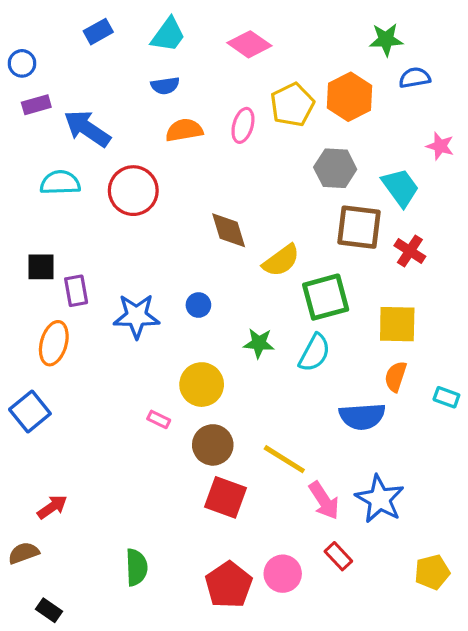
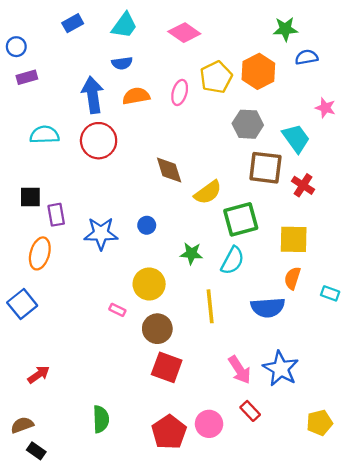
blue arrow: (87, 129) -> (93, 95), moved, turned 48
yellow line: (284, 459) -> (210, 306), moved, turned 52
brown semicircle: (24, 553) -> (22, 425), moved

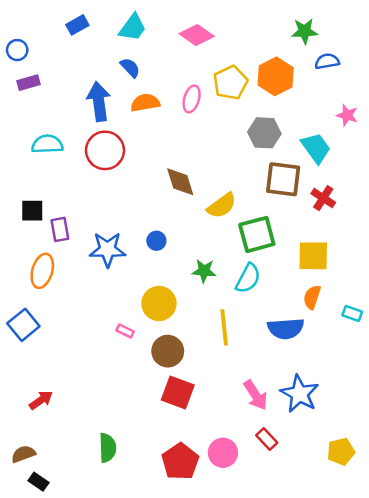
blue semicircle: (122, 63) -> (130, 68), turned -126

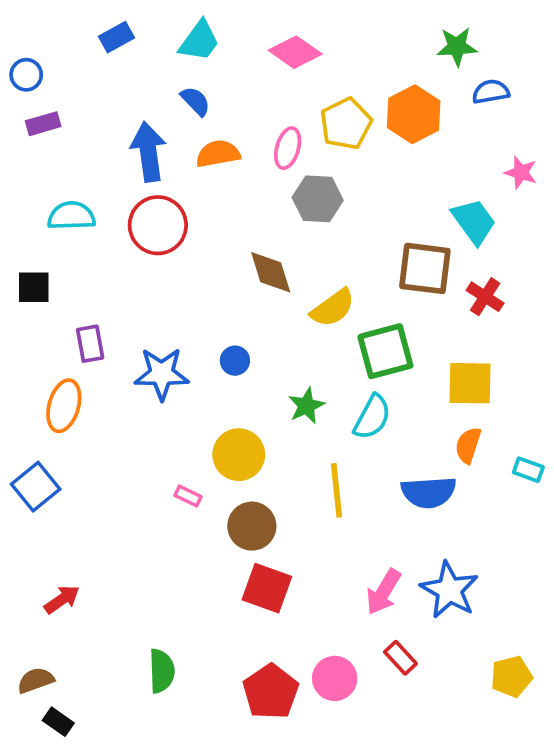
gray hexagon: (264, 133) -> (318, 199), moved
black square: (32, 211) -> (34, 287), moved
green star: (204, 271) -> (306, 406), turned -30
pink arrow: (256, 395) -> (384, 592), turned 64

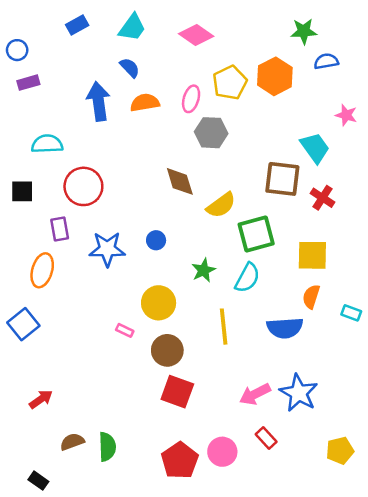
red circle: (158, 225) -> (83, 186), moved
pink arrow: (384, 592) -> (255, 394), turned 32
brown semicircle: (36, 680) -> (72, 442), moved

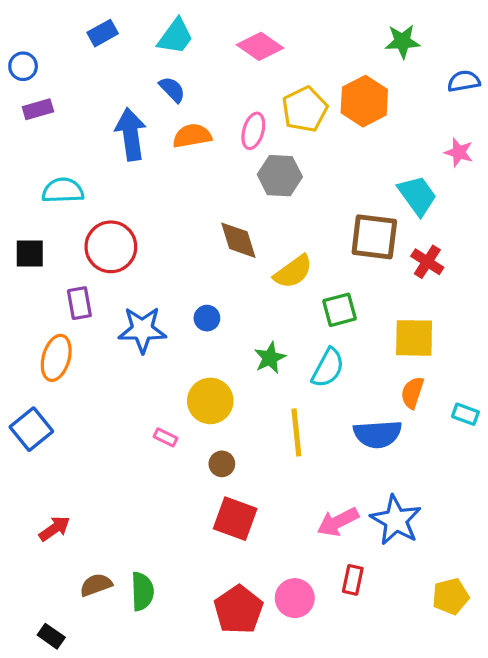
blue semicircle: (326, 61) -> (464, 81), moved
green square: (256, 234) -> (339, 310), size x0.7
brown circle: (167, 350) -> (222, 464), size x0.6
red rectangle: (266, 438) -> (353, 580), turned 55

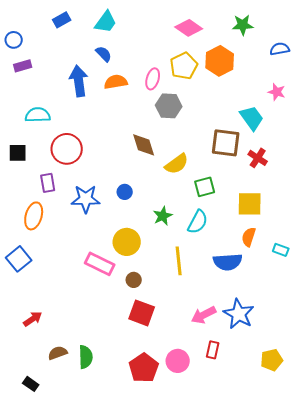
pink diamond: (260, 46) -> (189, 28), moved
pink rectangle: (166, 437) -> (100, 264), size x2.0

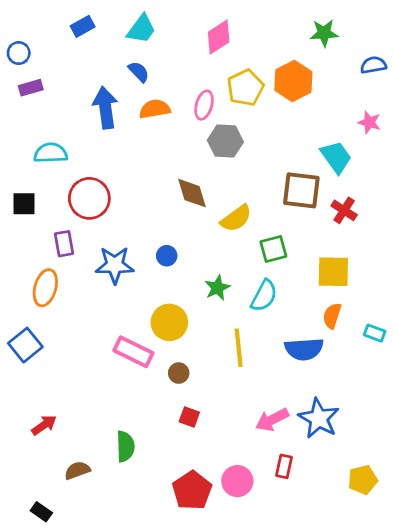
pink diamond: (189, 28) -> (219, 37), moved, turned -68
red square: (142, 313) -> (189, 417), size x0.6
green semicircle: (86, 357) -> (125, 446), moved

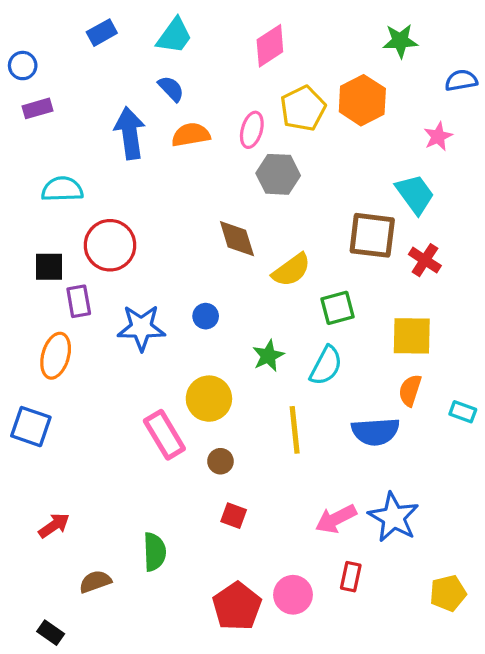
pink star: (369, 122) -> (438, 136), moved, turned 30
black square: (24, 204) -> (49, 267), moved
blue square: (25, 345) -> (31, 427), turned -32
pink rectangle: (133, 352) -> (164, 435), turned 33

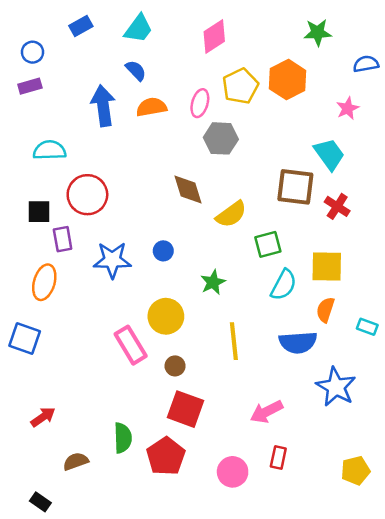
blue circle: (23, 66) -> (33, 52), moved
cyan semicircle: (326, 366) -> (284, 285), moved
red square: (234, 516) -> (185, 409), size x1.8
blue star: (394, 517) -> (336, 387), moved
red pentagon: (237, 606) -> (166, 456), moved

